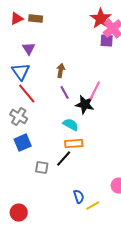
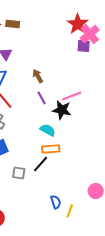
brown arrow: (61, 71) -> (38, 76), turned -40
pink line: (95, 91) -> (72, 96), turned 42
yellow line: (93, 206) -> (70, 211), turned -40

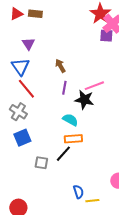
purple line: (42, 98) -> (64, 88), turned 40
yellow line: (70, 211) -> (92, 201), turned 64

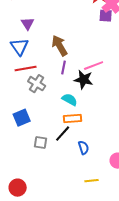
brown arrow: (60, 66) -> (60, 46), size x1.5
red line: (26, 89) -> (26, 69), turned -60
gray cross: (18, 112) -> (37, 84), moved
blue semicircle: (78, 192) -> (84, 148), moved

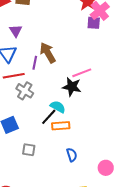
purple line: (64, 68) -> (35, 63), moved
black line: (63, 134) -> (49, 117), moved

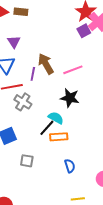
purple square: (94, 23) -> (84, 31), moved, turned -32
pink line: (82, 73) -> (73, 70), moved

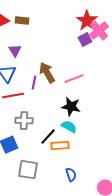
gray cross: (23, 102) -> (24, 121), moved, turned -30
cyan semicircle: (56, 118) -> (69, 127), moved
gray square: (27, 161) -> (28, 170), size x1.5

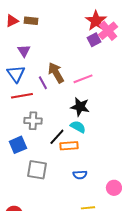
purple line: (34, 83) -> (43, 83), turned -40
blue semicircle: (71, 175) -> (80, 175), turned 104

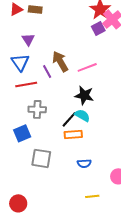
black line: (57, 137) -> (69, 119), moved

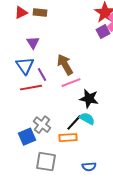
pink line: (87, 67) -> (71, 83), moved
purple line: (47, 71) -> (42, 75), moved
gray cross: (37, 109) -> (42, 125), moved, turned 36
orange rectangle: (73, 134) -> (68, 138), moved

